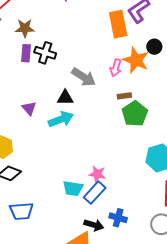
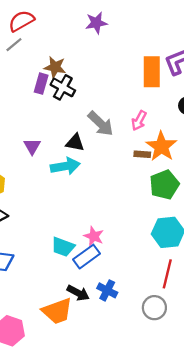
brown star: (25, 28) -> (55, 67), moved
orange star: (136, 60) -> (161, 146), moved
green pentagon: (135, 114) -> (164, 185), moved

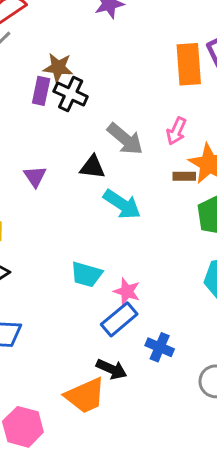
cyan arrow: (65, 166) -> (122, 204), moved, turned 48
cyan trapezoid: (63, 247) -> (86, 274), moved
blue cross: (107, 290) -> (160, 347), moved

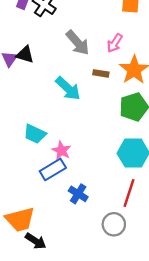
black triangle: (92, 167) -> (25, 55), moved
brown rectangle: (184, 176) -> (101, 73), moved
black arrow: (111, 369) -> (36, 241), moved

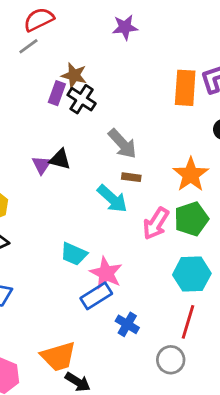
pink arrow: (115, 43) -> (156, 223), moved, size x1.4
brown rectangle: (101, 73) -> (131, 177), moved
pink star: (61, 151) -> (106, 273), size x1.4

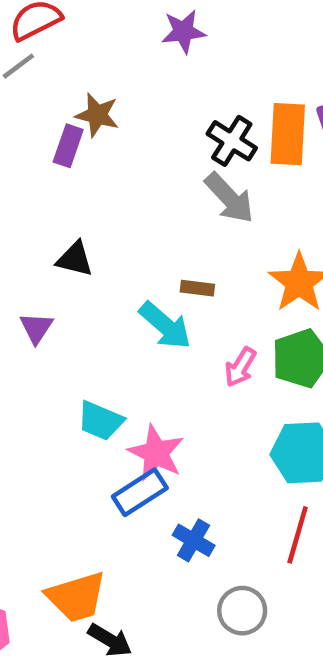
black cross: (82, 99) -> (232, 141), moved
gray arrow: (122, 144) -> (229, 198), moved
purple triangle: (42, 165) -> (36, 328), moved
pink arrow: (156, 223) -> (240, 367), size x0.7
gray circle: (171, 360) -> (242, 611), moved

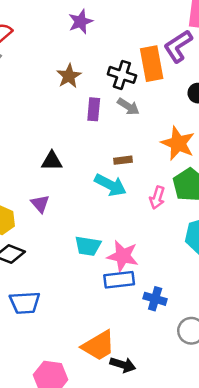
brown star: (97, 115) -> (69, 76), moved, turned -30
purple rectangle: (68, 146) -> (94, 109), moved
gray arrow: (229, 198) -> (128, 107), size x0.7
blue rectangle: (140, 492) -> (119, 280), turned 40

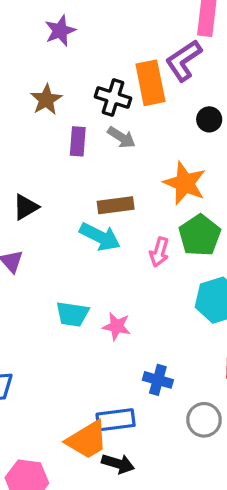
brown rectangle: (123, 160) -> (116, 205), size x1.5
black triangle: (52, 161) -> (26, 207), turned -30
pink star: (123, 256) -> (117, 326), size x0.7
blue rectangle: (119, 280) -> (116, 420), moved

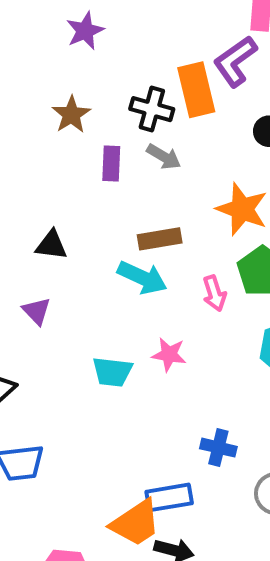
black triangle: (26, 207) -> (51, 245), turned 40
pink arrow: (159, 252) -> (214, 293), turned -32
pink star: (117, 326) -> (169, 354), moved

